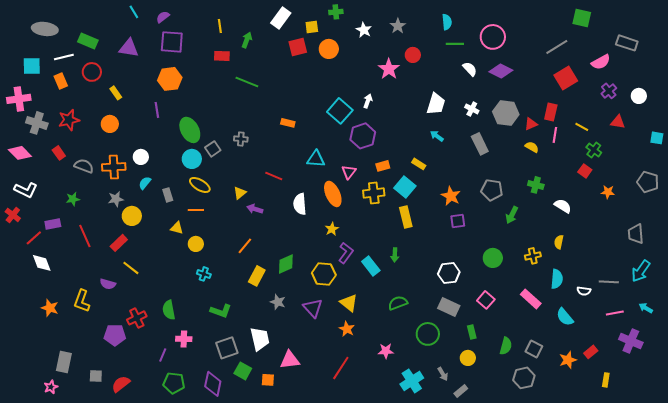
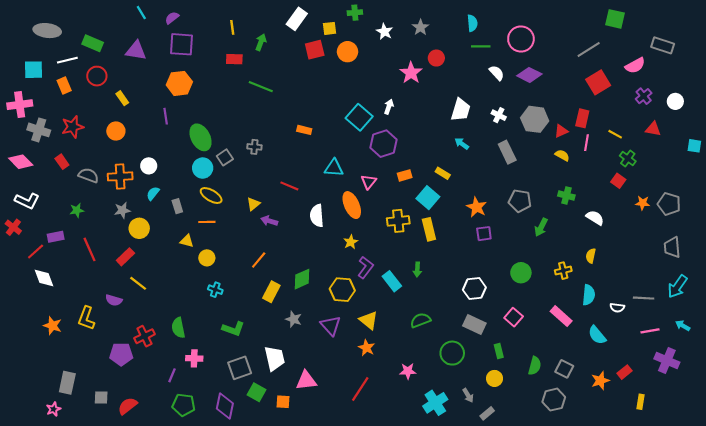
gray pentagon: (648, 182) -> (669, 204), moved
yellow cross: (374, 193) -> (398, 221), moved

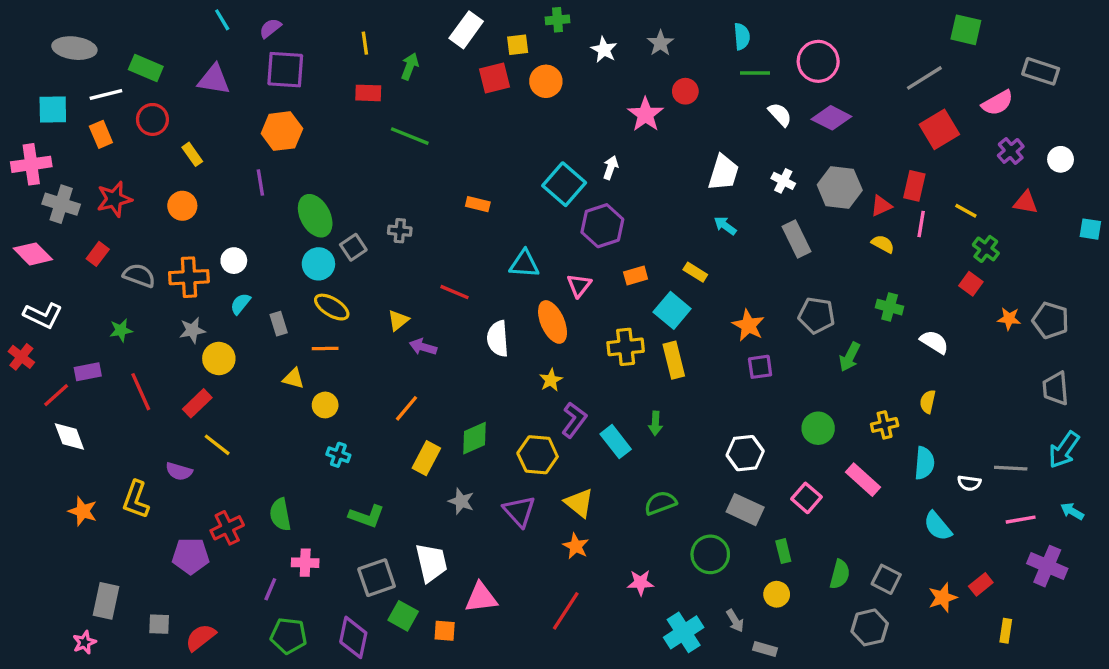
red rectangle: (62, 162) -> (98, 254), turned 72
pink rectangle: (561, 316) -> (863, 480), moved
gray rectangle: (487, 413) -> (765, 649), turned 56

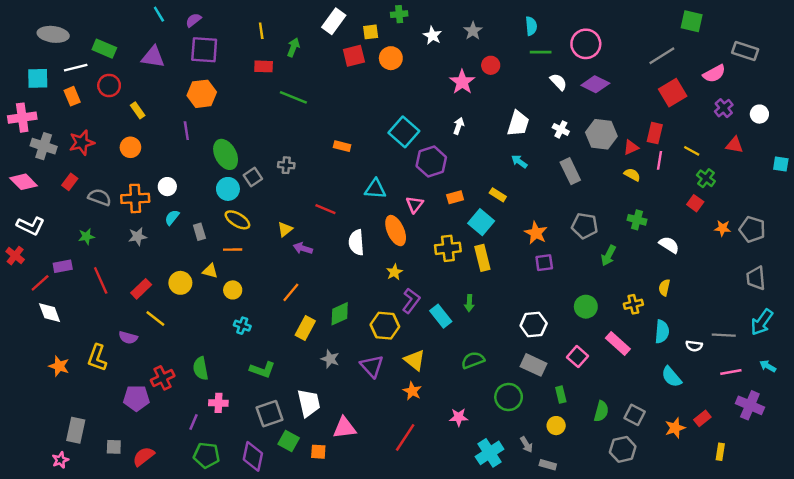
white arrow: (611, 168) -> (459, 126), moved
yellow circle: (219, 359) -> (180, 283), moved

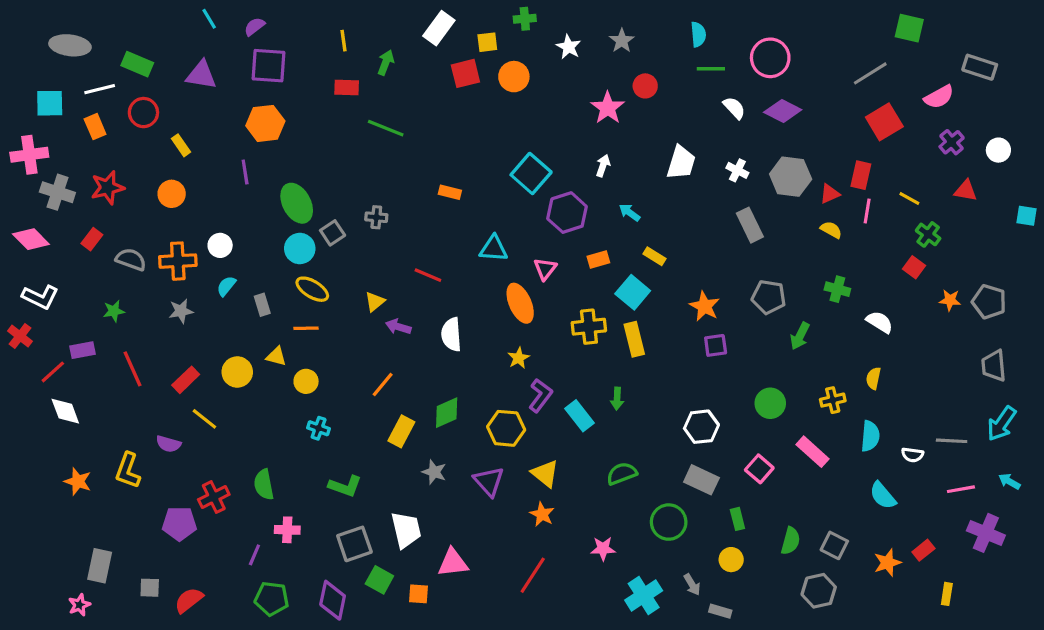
cyan arrow: (519, 162) -> (630, 213), moved
white semicircle: (356, 242) -> (451, 334), moved

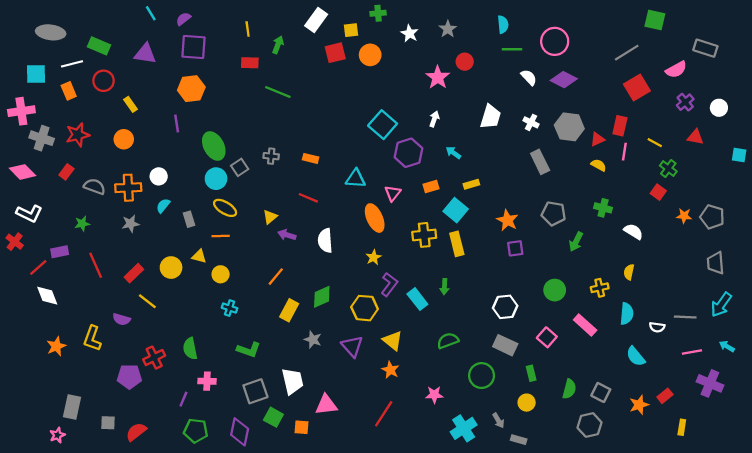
orange rectangle: (450, 192) -> (311, 158), moved
yellow rectangle: (655, 256) -> (471, 184), turned -49
orange star: (78, 481) -> (56, 346), turned 30

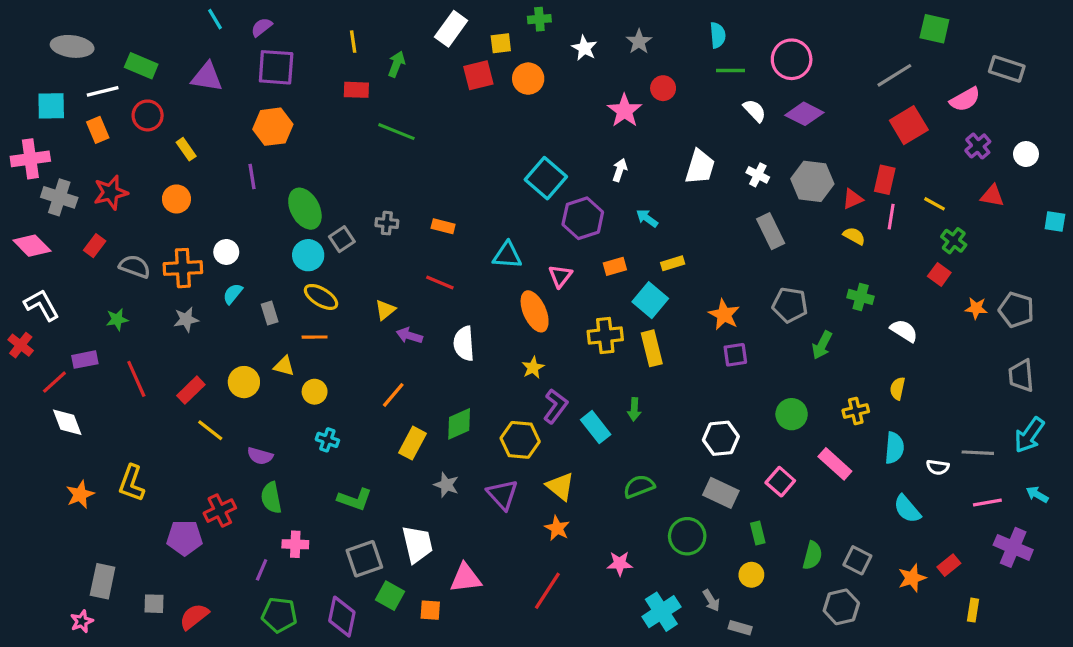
white L-shape: (29, 214) -> (42, 305), turned -145
purple semicircle: (122, 319) -> (260, 456), moved

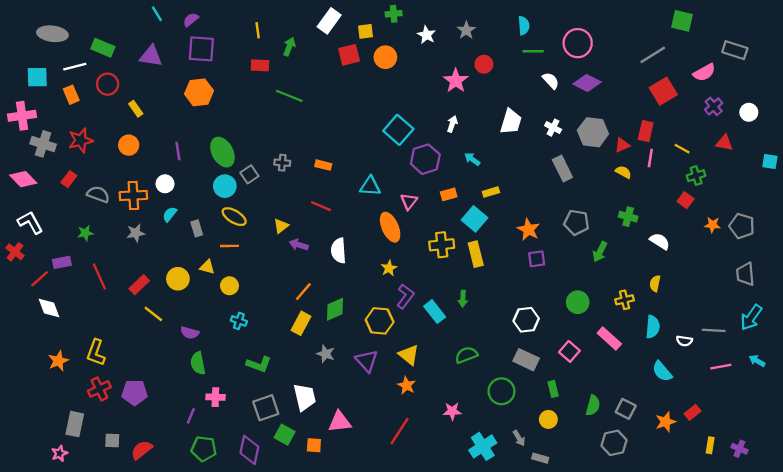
purple line: (252, 176) -> (178, 151), moved
green cross: (954, 241) -> (696, 176), turned 36
orange line: (393, 395) -> (303, 292), moved
red cross: (220, 511) -> (99, 389), moved
purple cross: (1013, 547) -> (739, 449), moved, size x0.6

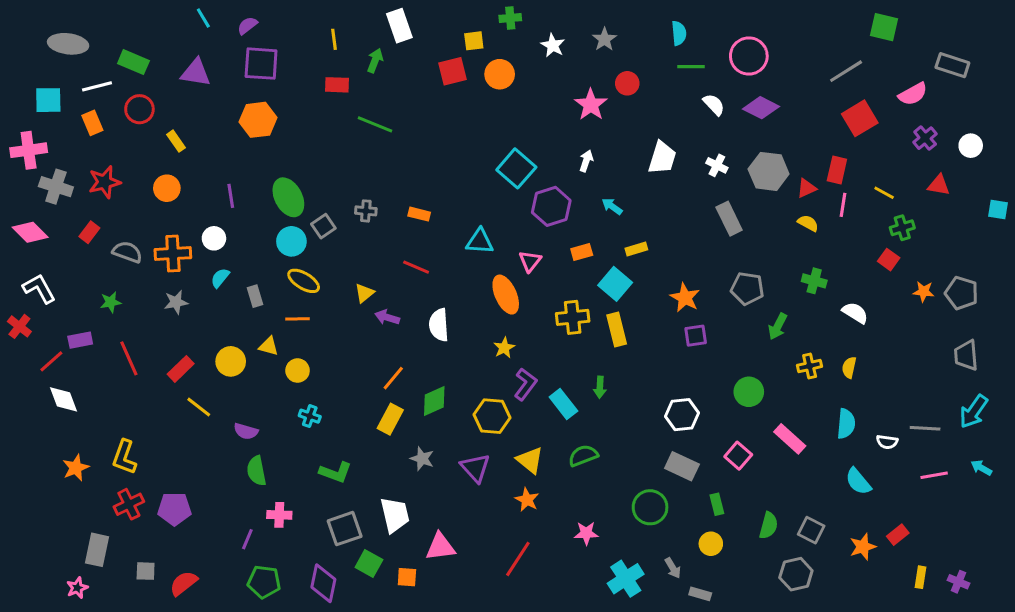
white rectangle: (329, 21) -> (399, 26), moved, turned -55
yellow cross: (625, 300) -> (810, 366), moved
green semicircle: (466, 355) -> (583, 456), moved

